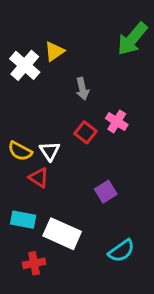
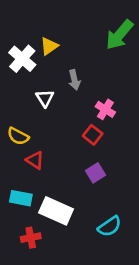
red square: (86, 132) -> (93, 135), moved
white triangle: (50, 151) -> (45, 98), moved

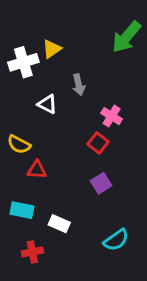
white cross: (22, 59) -> (23, 62), turned 32
white triangle: (45, 98) -> (47, 104), turned -30
red triangle: (35, 160) -> (37, 170), turned -30
white rectangle: (56, 211) -> (59, 224), size x0.6

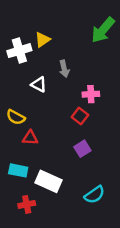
pink cross: (112, 116) -> (91, 94), turned -35
white rectangle: (59, 224) -> (48, 181), size x1.5

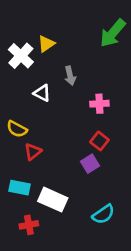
white cross: (19, 51) -> (21, 56), turned -30
red square: (80, 116) -> (99, 141), moved
red triangle: (30, 138) -> (33, 152), turned -42

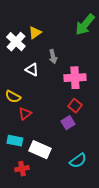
pink cross: (99, 104) -> (75, 78), size x1.5

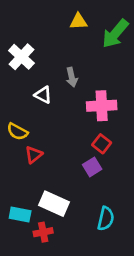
yellow triangle: (35, 33) -> (79, 21), moved, turned 32
cyan rectangle: (15, 141) -> (20, 214), moved
cyan semicircle: (78, 161) -> (106, 219), turned -42
red cross: (22, 169) -> (43, 232), moved

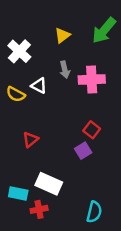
yellow triangle: (79, 21) -> (62, 35), moved, turned -35
pink cross: (102, 106) -> (92, 80), moved
yellow semicircle: (17, 132) -> (16, 94), moved
cyan semicircle: (106, 219) -> (94, 212), moved

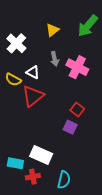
pink cross: (92, 80) -> (77, 67), turned 30
red triangle: (30, 140) -> (33, 96), moved, size x1.6
purple square: (83, 151) -> (70, 127), turned -32
cyan semicircle: (94, 212) -> (64, 180), moved

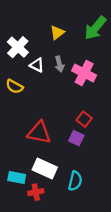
white triangle: (33, 72) -> (37, 65), moved
red triangle: (33, 96) -> (39, 133), moved, turned 50
cyan semicircle: (64, 180) -> (75, 181), moved

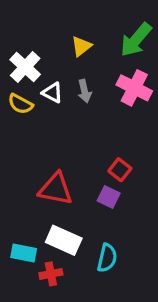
pink cross: (84, 73) -> (134, 88), moved
yellow semicircle: (14, 86) -> (20, 104), moved

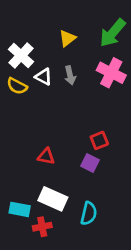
red square: (120, 170) -> (99, 140), turned 30
red triangle: (56, 189) -> (46, 156), size x0.6

